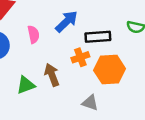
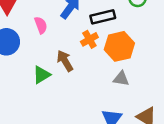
gray triangle: (90, 103) -> (121, 79), moved

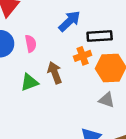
pink semicircle: (41, 25) -> (31, 44), moved

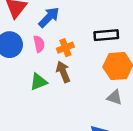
blue arrow: (69, 21) -> (49, 17), moved
orange cross: (83, 56) -> (65, 48), moved

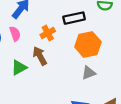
orange cross: (65, 48) -> (48, 33), moved
gray triangle: (114, 97) -> (89, 73), turned -32

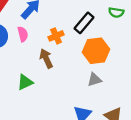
black rectangle: (74, 18) -> (84, 23), turned -42
green triangle: (19, 68) -> (25, 82), moved

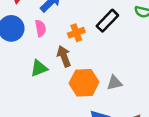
orange hexagon: (96, 51) -> (84, 83), moved
green triangle: (25, 82) -> (39, 68), moved

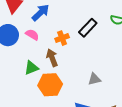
pink semicircle: (40, 28) -> (32, 35), turned -48
orange hexagon: (84, 83) -> (50, 85), moved

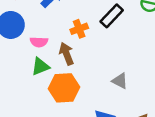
pink semicircle: (32, 35) -> (39, 42), moved, turned 152
gray triangle: (94, 79) -> (120, 81), turned 40

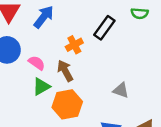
pink semicircle: (39, 42) -> (37, 63), turned -140

